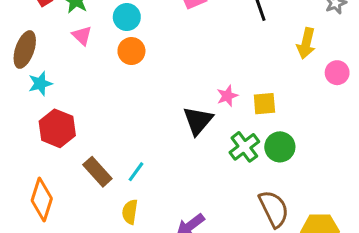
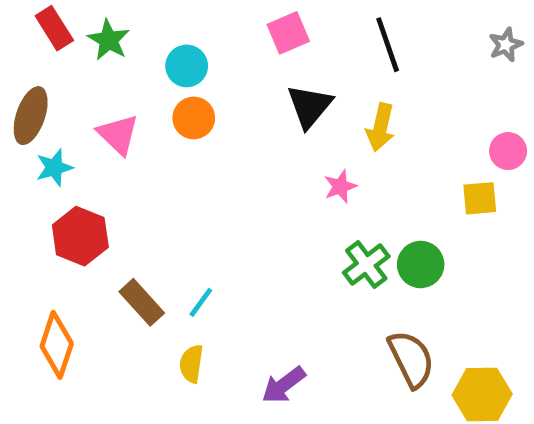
pink triangle: (82, 36) -> (118, 134), moved, size x1.4
yellow arrow: (306, 43) -> (380, 127), moved
yellow square: (264, 104) -> (480, 198), moved
black triangle: (198, 121) -> (310, 106), moved

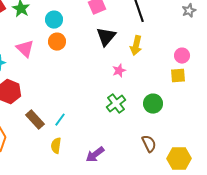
pink circle: (508, 151) -> (182, 56), moved
green cross: (366, 264) -> (116, 104), moved
brown semicircle: (411, 359) -> (149, 144), size x0.7

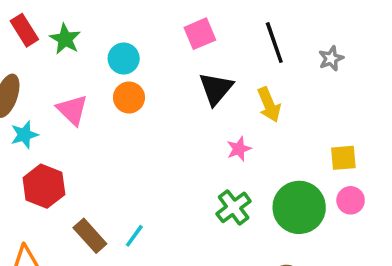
gray star: (189, 11) -> (331, 58), moved
yellow arrow: (136, 46) -> (269, 105), turned -36
pink circle: (182, 56) -> (351, 200), moved
green circle: (153, 104) -> (299, 207), size x1.5

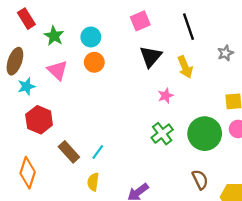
green star: (65, 39) -> (54, 36), moved
gray star: (331, 58) -> (225, 53), moved

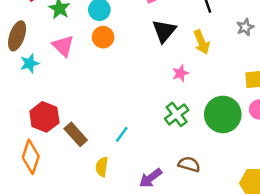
red hexagon: (39, 120) -> (44, 117), moved
cyan line: (98, 152) -> (122, 134), moved
brown semicircle: (200, 180) -> (189, 164), moved, turned -48

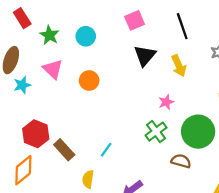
orange circle: (103, 37) -> (89, 81), moved
pink star: (180, 73) -> (166, 102), moved
orange diamond: (31, 157) -> (23, 170), turned 32
brown semicircle: (189, 164) -> (181, 161), moved

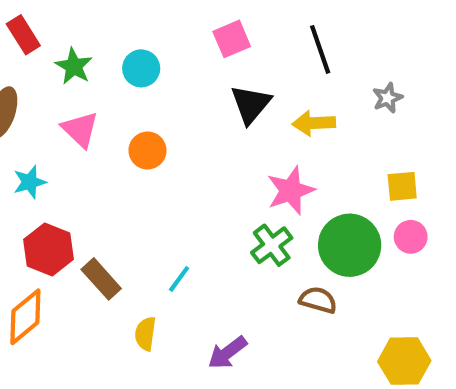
yellow arrow: (179, 66) -> (314, 123), turned 110
cyan star: (22, 85) -> (30, 182), moved
pink star: (166, 102) -> (291, 190), size x1.6

